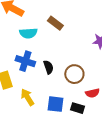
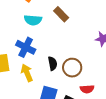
black semicircle: (48, 67) -> (53, 64), moved
yellow arrow: (27, 97) -> (27, 73), moved

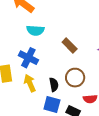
brown rectangle: (61, 14) -> (70, 45), moved
black semicircle: (53, 64) -> (54, 85), moved

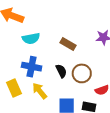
black semicircle: (54, 85) -> (61, 71), moved

